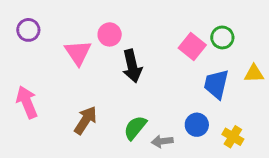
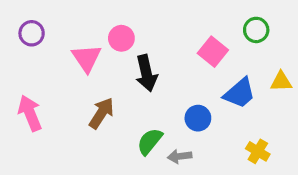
green circle: (222, 37) -> (256, 30), moved
blue trapezoid: (216, 84) -> (240, 93), turned -144
brown arrow: (85, 120) -> (101, 113), moved
blue circle: (197, 125) -> (198, 118), moved

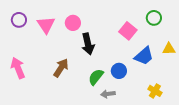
pink triangle: (86, 58) -> (46, 25), moved
green semicircle: (150, 141) -> (96, 77), moved

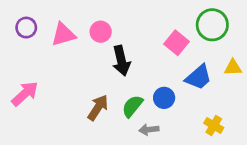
green circle: (154, 18) -> (212, 25), size x1.5
pink triangle: (46, 25) -> (63, 34), turned 48
pink arrow: (18, 68) -> (25, 94), turned 70
brown arrow: (61, 68) -> (98, 108), moved

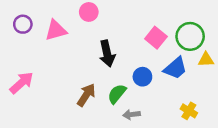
green circle: (212, 25) -> (190, 36), moved
pink circle: (101, 32) -> (89, 12), moved
blue circle: (164, 98) -> (142, 77), moved

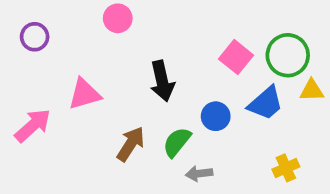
pink circle: (89, 12) -> (118, 18), moved
pink triangle: (56, 30) -> (84, 94), moved
yellow cross: (189, 111) -> (286, 168), turned 35

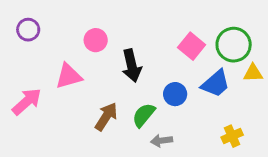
pink circle: (118, 18) -> (96, 40), moved

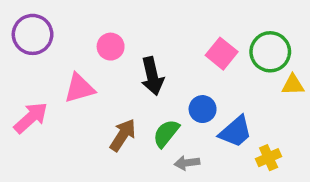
purple circle: (28, 30) -> (33, 34), size x1.5
blue trapezoid: (216, 84) -> (236, 132), moved

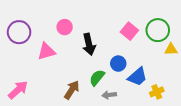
purple circle: (33, 34) -> (19, 32), moved
pink arrow: (31, 118) -> (18, 90), moved
brown arrow: (123, 135) -> (72, 90), moved

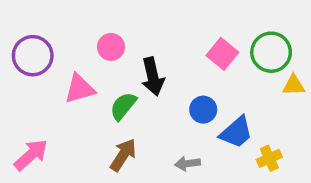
green semicircle: (97, 78) -> (123, 106), moved

